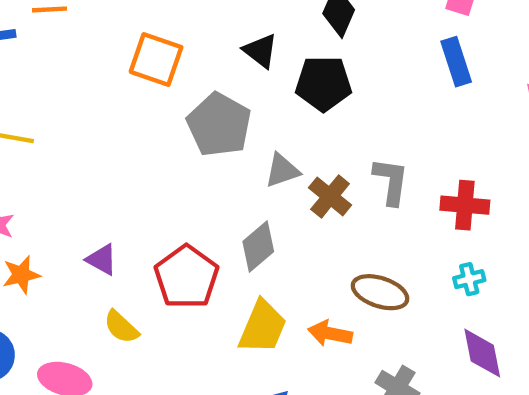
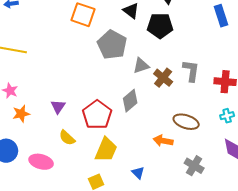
purple triangle: (102, 260) -> (58, 107), turned 35
yellow trapezoid: (263, 327) -> (106, 150), moved

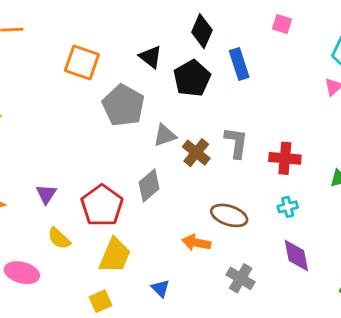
blue rectangle: (221, 16) -> (239, 64), moved
black pentagon: (160, 26) -> (192, 78), turned -30

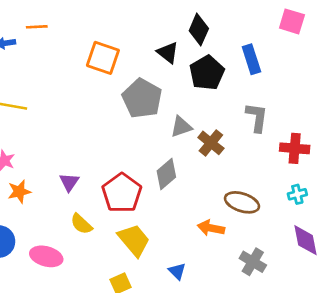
pink square: (282, 24) -> (292, 21), size x1.4
black diamond: (202, 31) -> (199, 30), moved
gray L-shape: (236, 143) -> (257, 117), moved
yellow trapezoid: (115, 255) -> (134, 240), turned -63

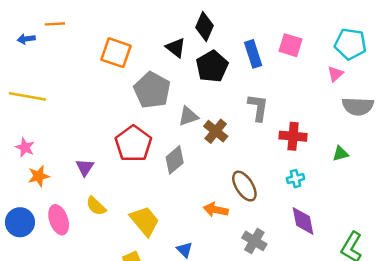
pink square: (292, 21) -> (291, 45), moved
red pentagon: (122, 193) -> (133, 144), moved
brown ellipse: (242, 202) -> (244, 186), turned 40
pink ellipse: (46, 256) -> (59, 220), moved, turned 56

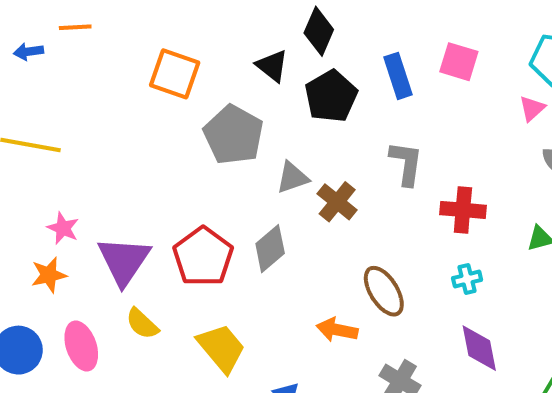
red pentagon: (133, 144) -> (203, 257), moved
pink star: (25, 147) -> (63, 228), moved
purple triangle: (85, 167) -> (124, 261), size x1.8

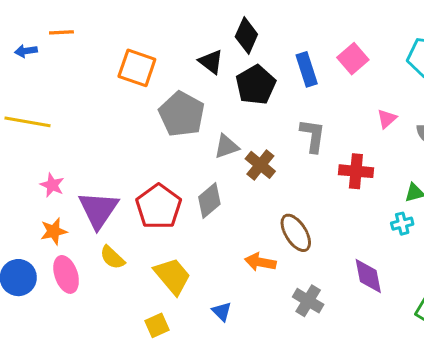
pink square: (459, 62) -> (353, 59), turned 32
pink triangle: (532, 108) -> (387, 119), moved
orange star: (49, 275) -> (54, 231), moved
cyan cross: (467, 279) -> (402, 224), moved

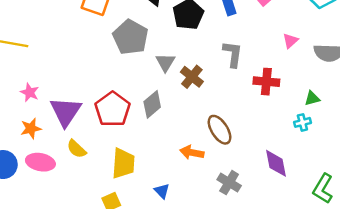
gray triangle: (226, 146) -> (165, 62), turned -40
pink ellipse: (66, 274) -> (40, 162), turned -60
yellow trapezoid: (172, 276) -> (123, 163), turned 44

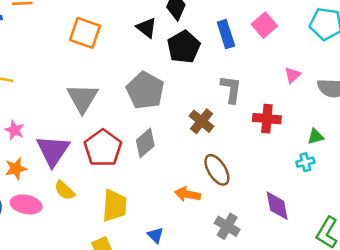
gray pentagon: (131, 37) -> (145, 90), moved
gray triangle: (165, 62) -> (82, 98), moved, size x1.5
brown cross: (192, 77) -> (202, 121), moved

